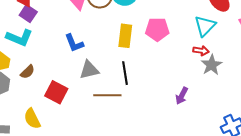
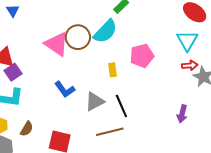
purple square: (28, 14) -> (13, 72), turned 36
yellow rectangle: (125, 36) -> (113, 70), size x0.6
gray triangle: (89, 70) -> (95, 101), moved

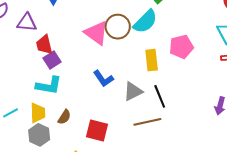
yellow rectangle: (113, 70) -> (152, 60), size x1.5

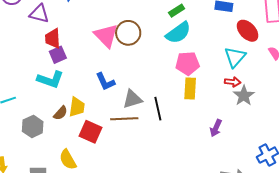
cyan semicircle: (145, 22) -> (178, 33), moved
yellow rectangle: (152, 60) -> (190, 88), moved
yellow trapezoid: (38, 113) -> (77, 107), moved
brown line: (147, 122) -> (124, 119), moved

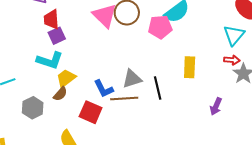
pink pentagon: (188, 63) -> (160, 27), moved
blue L-shape: (105, 82) -> (104, 89), moved
yellow trapezoid: (77, 107) -> (66, 78), moved, turned -135

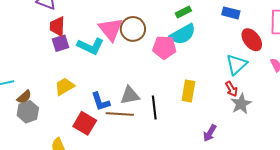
cyan L-shape: (50, 60) -> (91, 46), moved
red arrow: (232, 60) -> (231, 89), turned 49
brown semicircle: (60, 94) -> (24, 97), moved

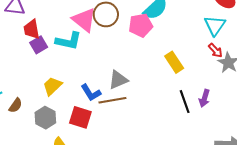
yellow rectangle: (188, 91) -> (174, 62), turned -30
black line: (154, 108) -> (185, 102), moved
gray hexagon: (28, 112) -> (45, 118), moved

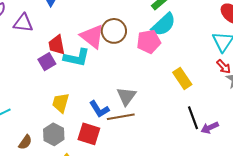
red trapezoid: (32, 29) -> (57, 45), moved
gray triangle: (118, 80) -> (126, 96), turned -30
yellow trapezoid: (52, 86) -> (61, 103), turned -30
purple arrow: (204, 98) -> (210, 128), moved, turned 48
brown semicircle: (16, 105) -> (25, 142), moved

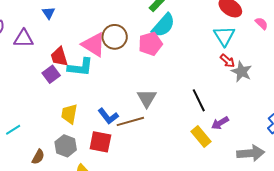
yellow rectangle: (182, 78) -> (201, 136), moved
gray triangle: (126, 96) -> (147, 98), moved
black line: (193, 118) -> (199, 100), moved

